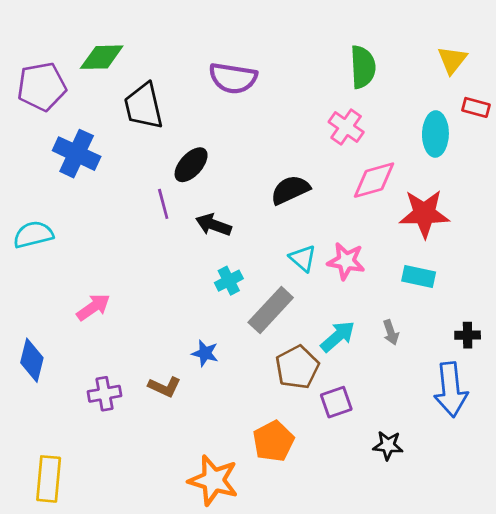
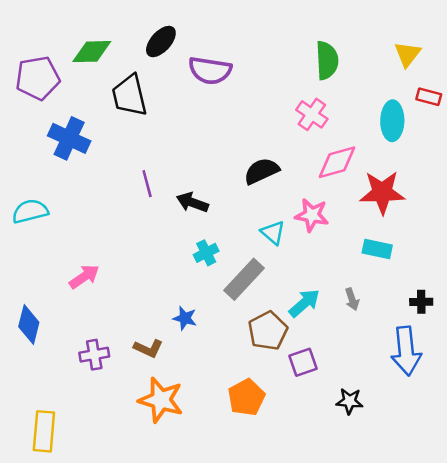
black ellipse: (191, 165) -> (161, 42), moved
pink star: (346, 261) -> (312, 215), moved
orange star: (213, 480) -> (161, 400), moved

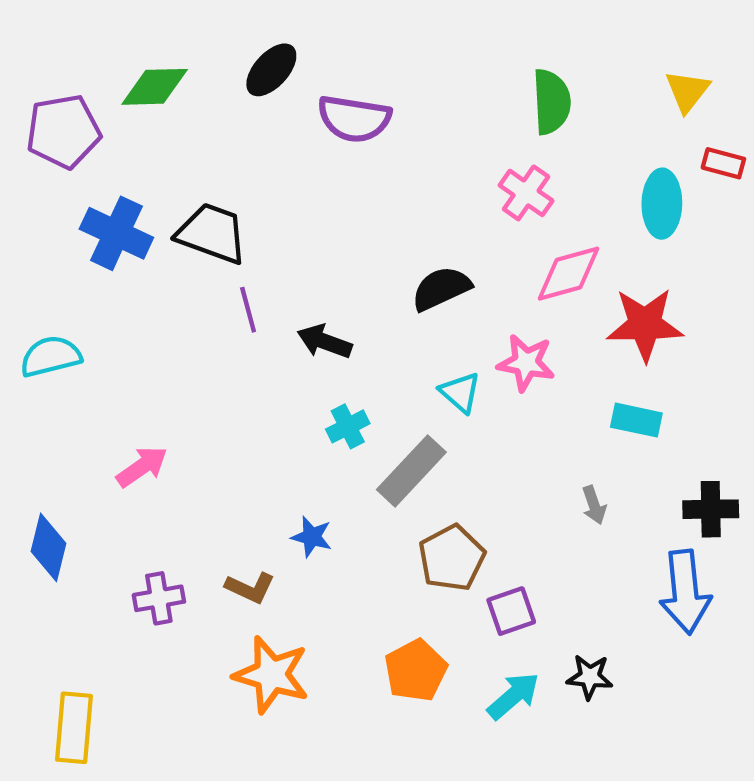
black trapezoid: (129, 96) -> (212, 233), moved, turned 123
black cross: (421, 302) -> (711, 509), size x1.4
cyan arrow: (304, 303) -> (513, 696), moved

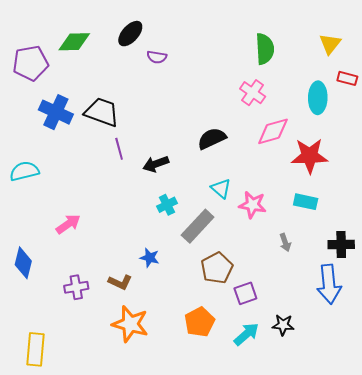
purple semicircle: (354, 119) -> (157, 57), moved, size x0.6
black arrow: (324, 342) -> (156, 164), turned -40
pink star: (526, 363) -> (253, 205), moved

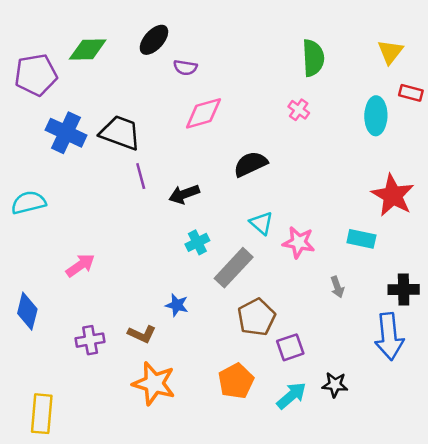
pink cross: (253, 93) -> (299, 110), size x0.7
pink diamond: (273, 131) -> (203, 113), moved
red star: (310, 156) -> (393, 195), moved, turned 30

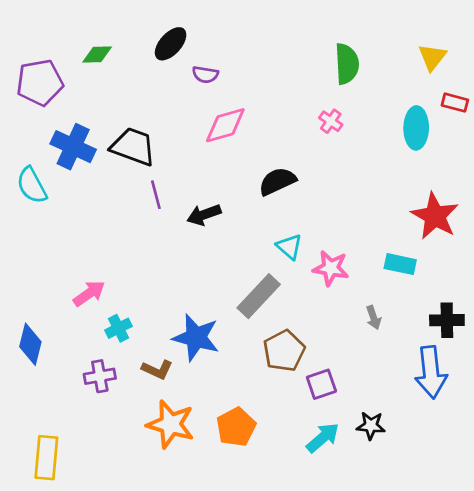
green diamond: (88, 49) -> (97, 54), size x0.7
cyan semicircle: (29, 203) -> (32, 185), moved, turned -104
cyan cross: (197, 242) -> (118, 328), moved
blue star: (177, 305) -> (196, 338), size x1.8
orange pentagon: (236, 381) -> (236, 427), moved

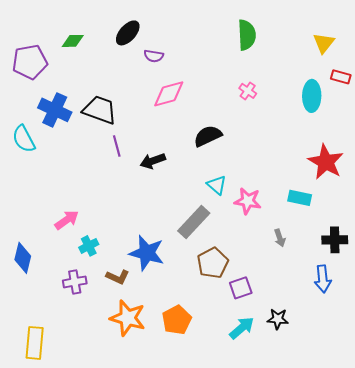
green semicircle: (347, 64) -> (247, 35), moved
blue arrow: (431, 372) -> (323, 279), size x0.7

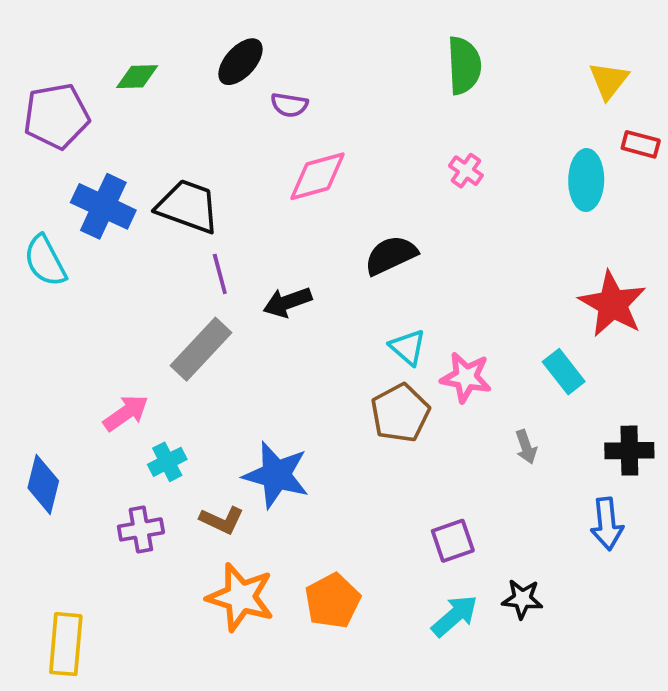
cyan rectangle: (300, 198) -> (564, 372), turned 40
gray rectangle: (194, 222) -> (201, 349), moved
brown pentagon: (213, 263) -> (400, 413), moved

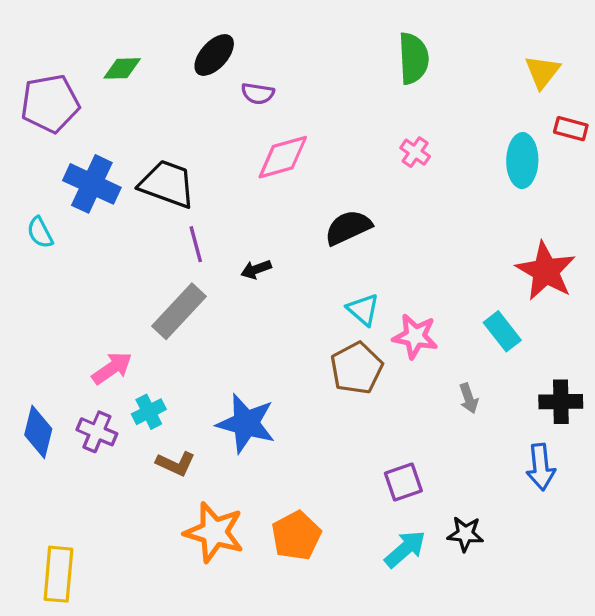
cyan semicircle: (45, 261) -> (40, 233), size x0.7
black arrow: (287, 302) -> (256, 269), size x0.7
brown L-shape: (222, 520) -> (176, 464), moved
purple cross: (141, 529) -> (97, 432), moved, turned 33

